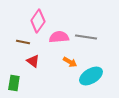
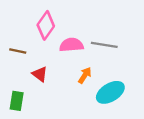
brown line: (23, 42) -> (18, 51), moved
orange arrow: (70, 62) -> (85, 75), turned -88

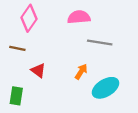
pink diamond: (46, 25) -> (29, 18), moved
pink semicircle: (71, 45) -> (79, 17), moved

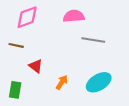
pink diamond: (29, 18) -> (27, 17), turned 35
orange arrow: (81, 72) -> (62, 82), moved

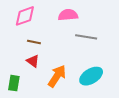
brown line: (16, 45) -> (34, 42), moved
orange arrow: (62, 82) -> (57, 76), size x1.6

